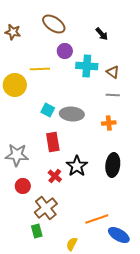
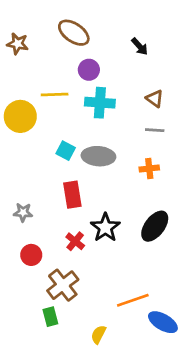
cyan cross: (87, 66) -> (100, 103), moved
gray star: (17, 155) -> (23, 212), size x0.6
black ellipse: (113, 165) -> (155, 226), turned 30

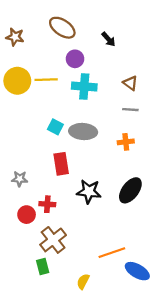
black arrow: (140, 46) -> (108, 39), moved
yellow circle: (20, 116) -> (17, 81), moved
black star: (105, 228) -> (89, 191), turned -30
red cross: (75, 241) -> (47, 204), moved, turned -35

